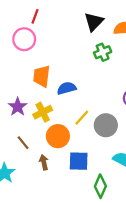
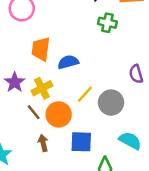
green cross: (103, 52) -> (107, 23), turned 35
brown line: (23, 143) -> (34, 112), moved

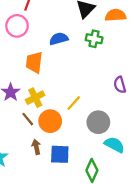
blue semicircle: (68, 62) -> (59, 39), moved
gray circle: (111, 103) -> (98, 122), moved
blue square: (81, 142) -> (60, 154), moved

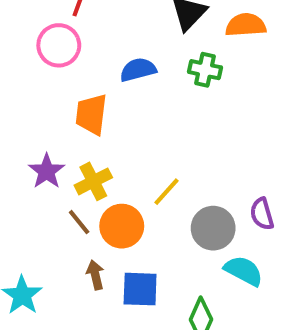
purple semicircle: (120, 85) -> (262, 214), moved

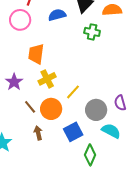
blue semicircle: (138, 70) -> (57, 15), moved
yellow cross: (93, 181) -> (47, 79), moved
blue square: (140, 289) -> (73, 132), moved, turned -30

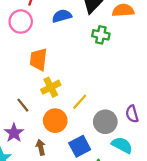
purple star: (14, 82) -> (14, 133), moved
brown line: (30, 107) -> (23, 105), moved

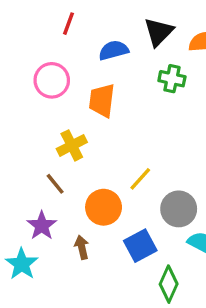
pink circle: (21, 22) -> (52, 80), moved
orange trapezoid: (38, 59) -> (102, 100), moved
yellow cross: (51, 87) -> (72, 145), moved

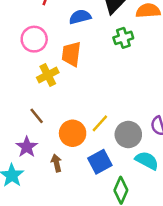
green cross: (172, 79) -> (123, 38), turned -30
yellow cross: (72, 145) -> (48, 75), moved
yellow line: (140, 179) -> (100, 123), moved

